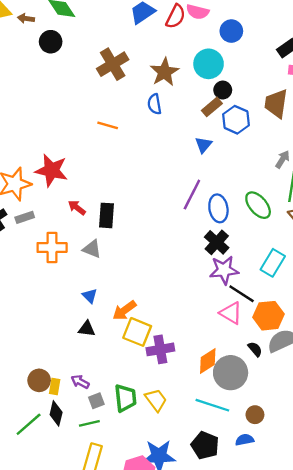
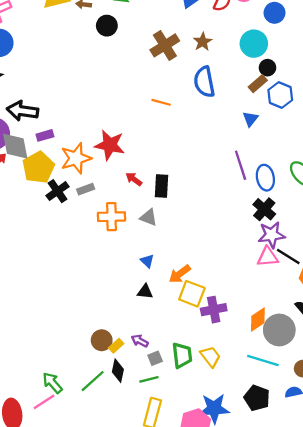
brown star: (164, 72) -> (203, 42), moved, size x0.7
blue semicircle: (154, 104) -> (204, 82), size x1.6
purple line: (192, 195) -> (241, 165), turned -44
pink triangle: (231, 313) -> (268, 257), moved, turned -35
yellow rectangle: (55, 387) -> (116, 346), turned 40

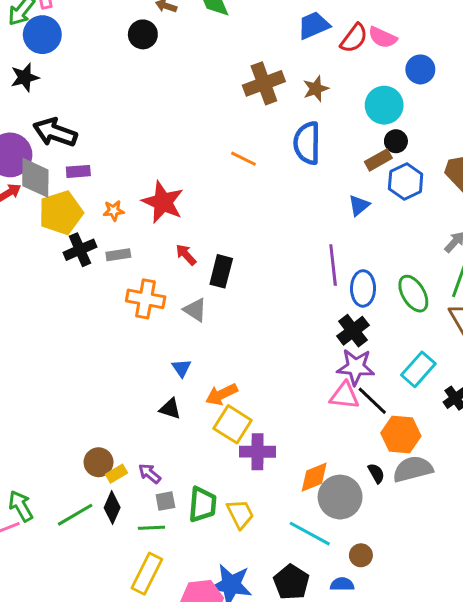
black circle: (107, 26) -> (143, 34), moved
orange star: (76, 158) -> (114, 211), size x0.5

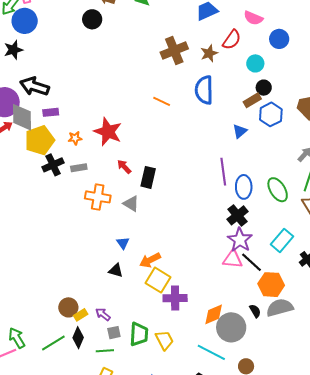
red semicircle: (354, 38) -> (232, 40), moved
cyan circle: (384, 105) -> (255, 63), size x0.7
purple star: (356, 367) -> (240, 240), turned 30

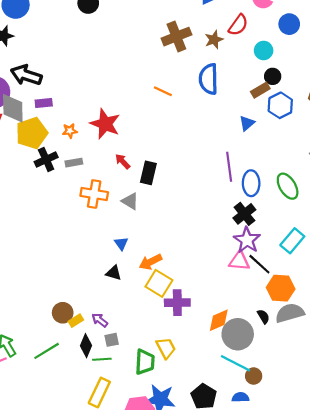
green trapezoid: (139, 334) -> (145, 362), moved
black diamond: (78, 338) -> (86, 346), moved
cyan line: (211, 352) -> (236, 363), moved

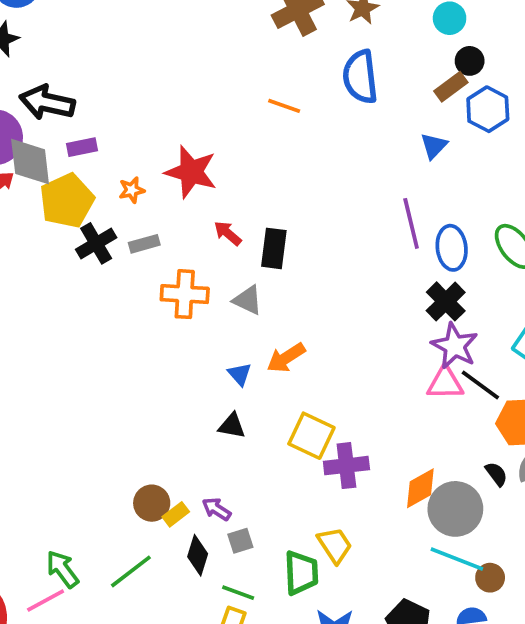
orange arrow: (150, 262) -> (286, 358), moved
green line: (102, 359) -> (238, 593), moved, turned 30

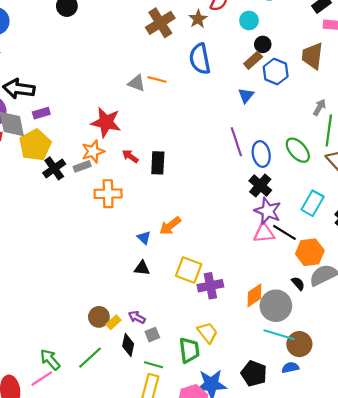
orange star: (132, 190) -> (93, 151), moved, size x1.5
gray triangle: (248, 300) -> (137, 83), moved
brown circle: (490, 578) -> (299, 344), size x1.5

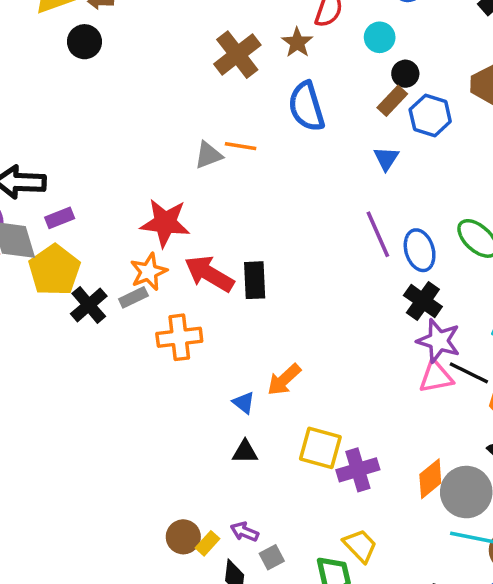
gray triangle: (137, 83) -> (208, 155), turned -36
red arrow: (130, 156) -> (209, 274), size x1.8

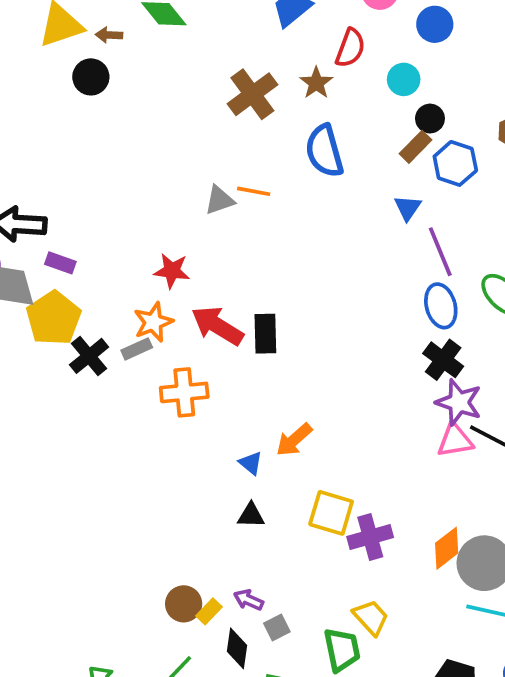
purple rectangle: (60, 218) -> (60, 263), turned 40
red star: (165, 223) -> (172, 271), size x0.7
purple line: (378, 234) -> (440, 252), moved

